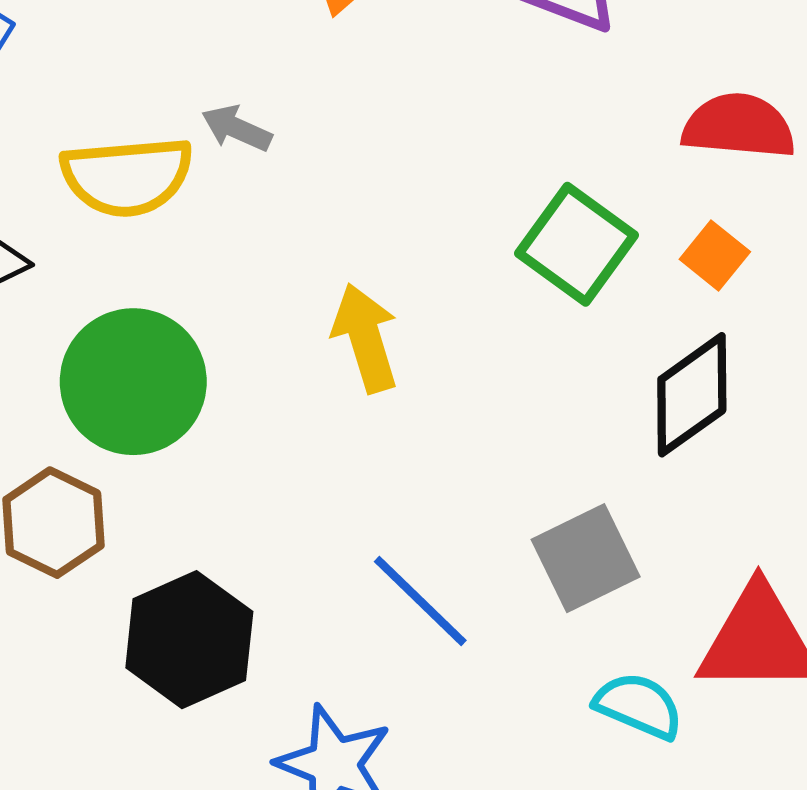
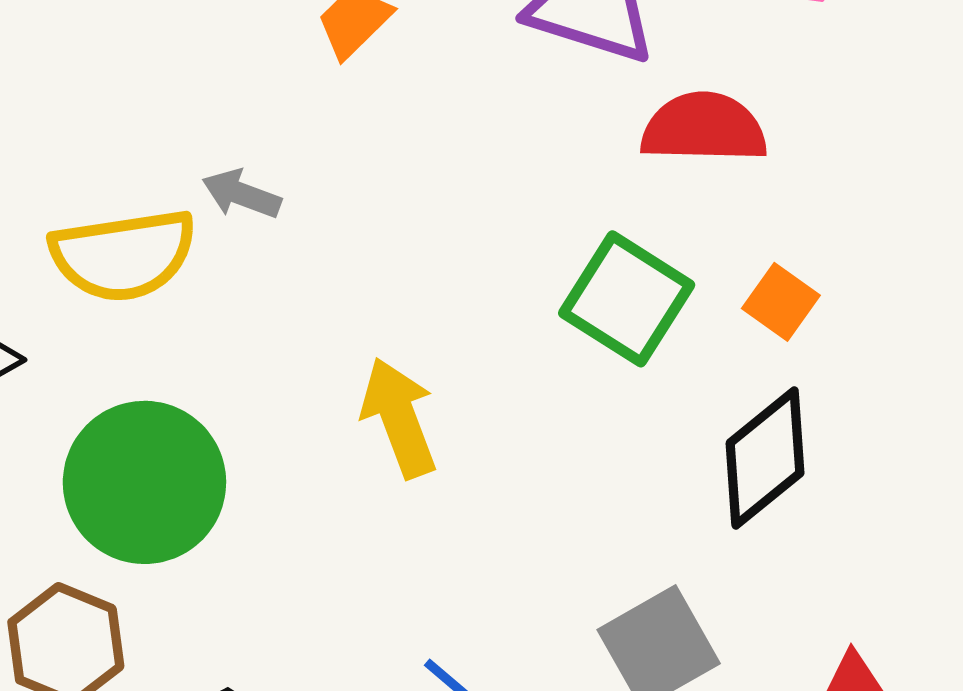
red semicircle: (739, 126) -> (704, 128), moved

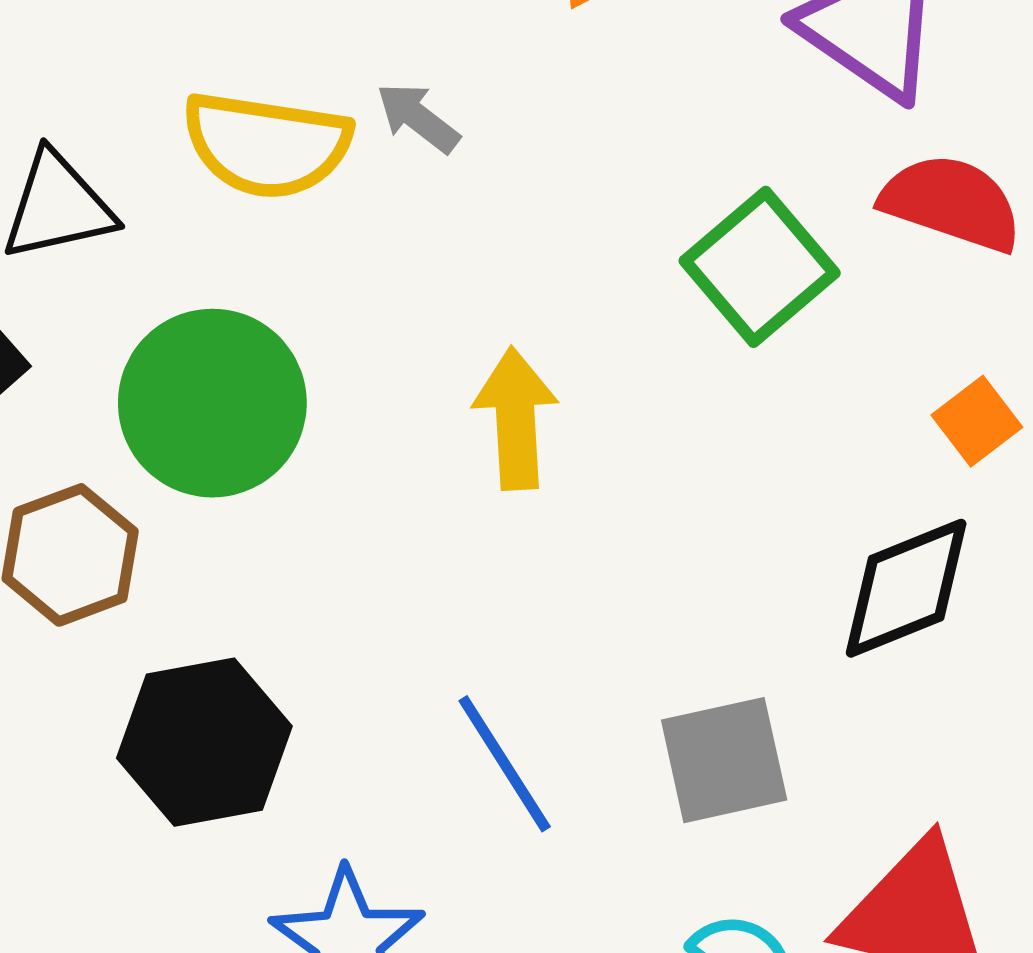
green square: (627, 299) -> (760, 267), moved

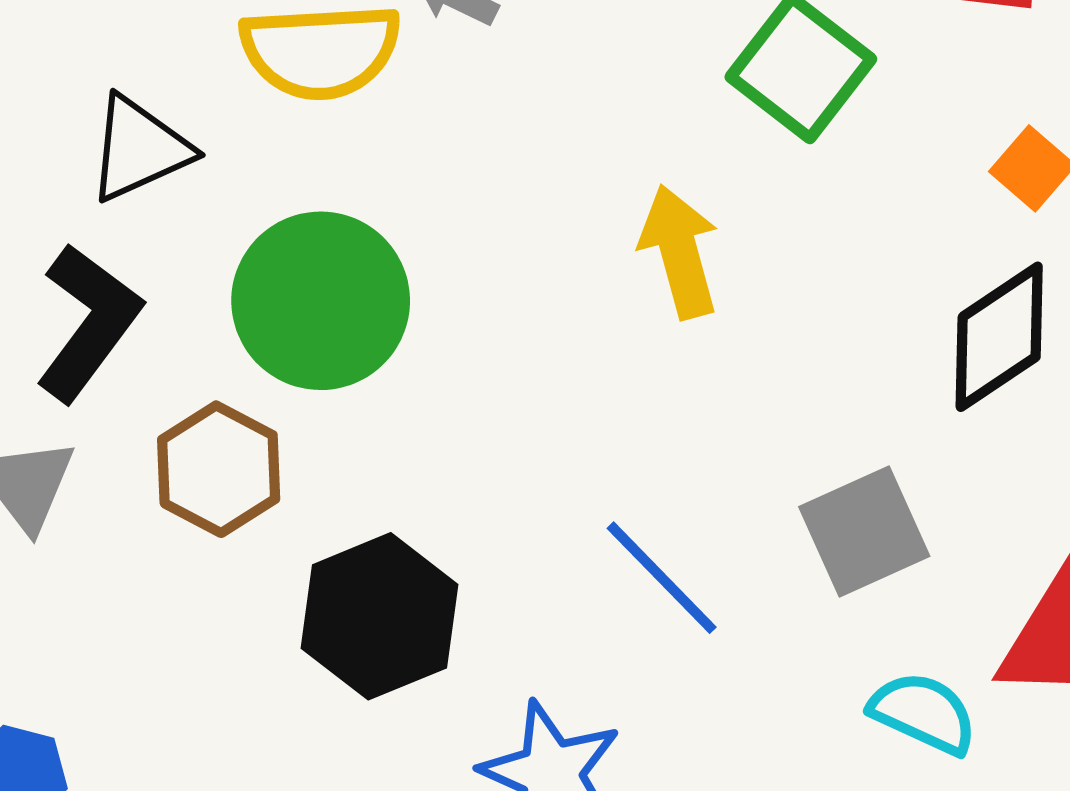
yellow arrow: (516, 419) -> (679, 252), moved

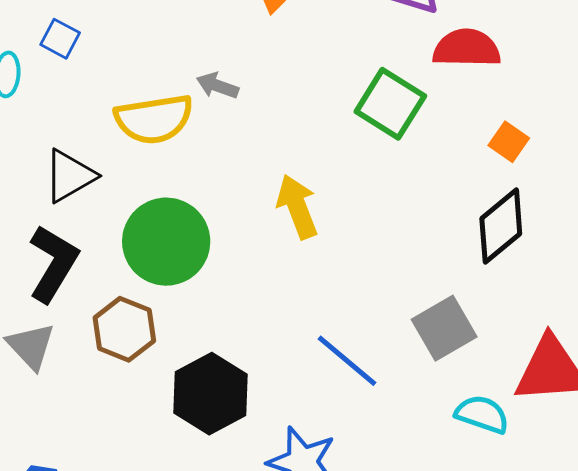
yellow arrow: (679, 252) -> (297, 207), moved

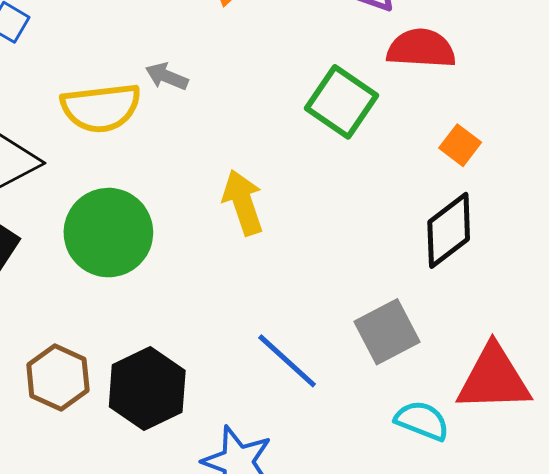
brown hexagon: (124, 329) -> (58, 378), moved

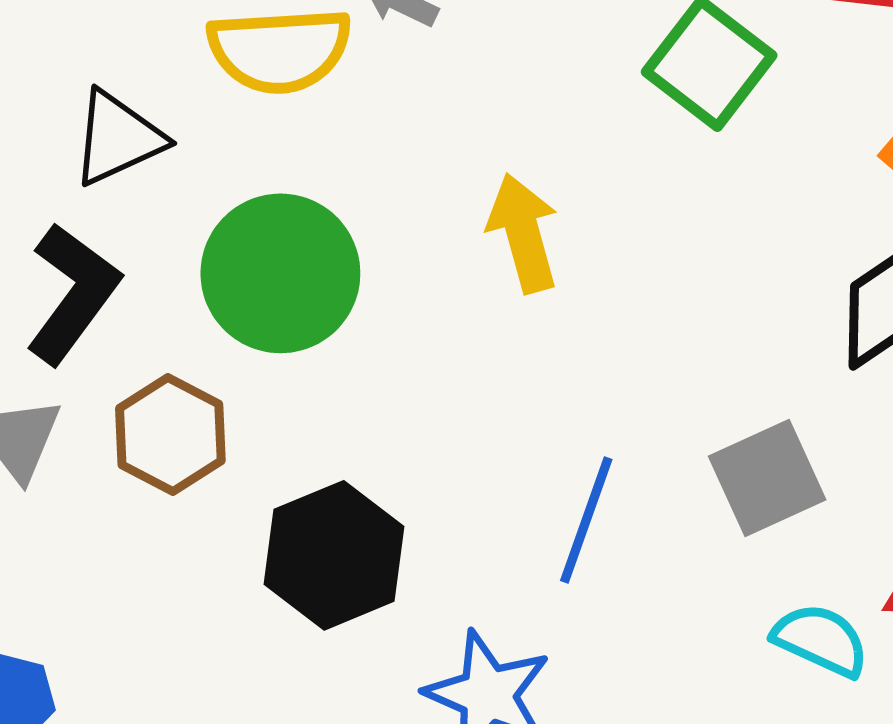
blue line: (287, 361) -> (586, 520), turned 64
brown hexagon: (58, 378) -> (170, 435), moved

